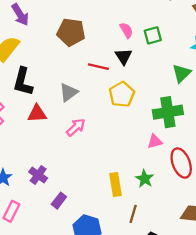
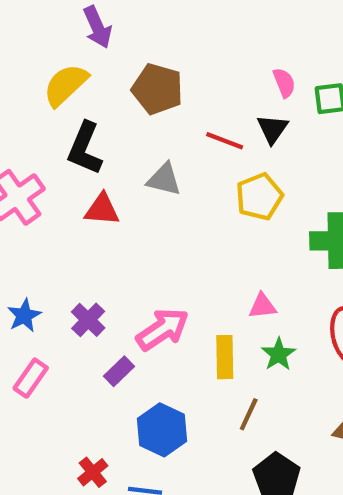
brown pentagon: (71, 32) -> (157, 89), moved
gray triangle: (69, 92) -> (164, 179), turned 42
pink arrow: (76, 127) -> (162, 329), moved, size x1.4
pink triangle: (155, 141) -> (263, 306), moved

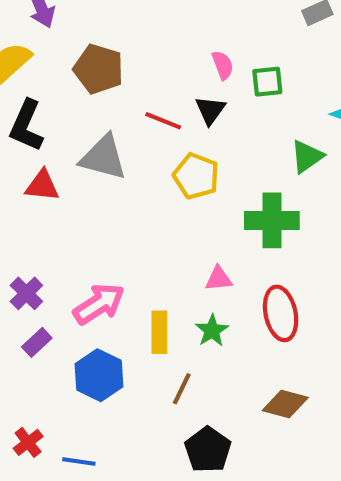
gray triangle: (164, 179) -> (103, 157), size x1.4
yellow pentagon: (259, 197) -> (196, 176), turned -30
pink triangle: (263, 306) -> (219, 279), moved
purple rectangle: (119, 371) -> (37, 342), moved
blue hexagon: (162, 430) -> (99, 375), moved

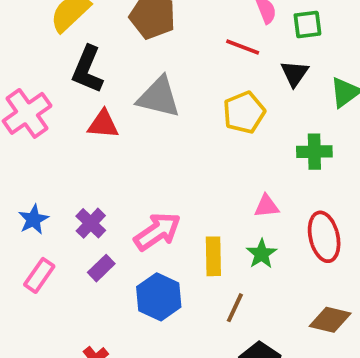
black triangle: (210, 110) -> (295, 74), moved
red line: (163, 121) -> (243, 47), moved
yellow pentagon: (196, 176) -> (244, 112), turned 30
green cross: (272, 220) -> (314, 152), size x0.7

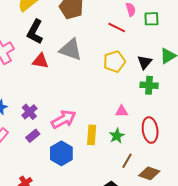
black triangle: (295, 74) -> (145, 62), moved
brown line: (235, 308) -> (127, 161), moved

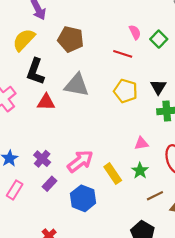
green square: (151, 19) -> (159, 39), turned -35
yellow pentagon: (114, 62) -> (126, 91), turned -30
yellow rectangle: (92, 135) -> (113, 174), turned -30
brown line: (127, 161) -> (155, 196), turned 42

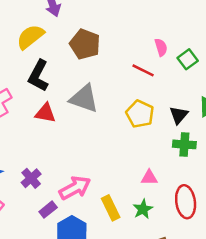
purple rectangle: (49, 184) -> (48, 210), moved

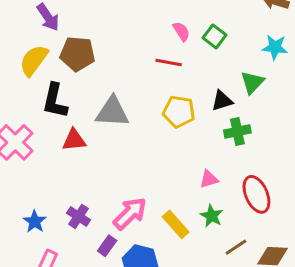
brown pentagon: (85, 44) -> (77, 54), moved
black triangle: (179, 115) -> (222, 101), turned 48

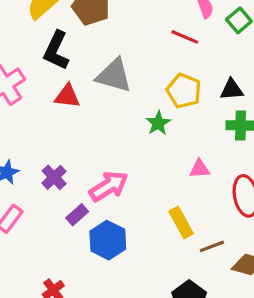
green star: (212, 216) -> (158, 123), moved
yellow rectangle: (176, 224) -> (181, 222), moved

